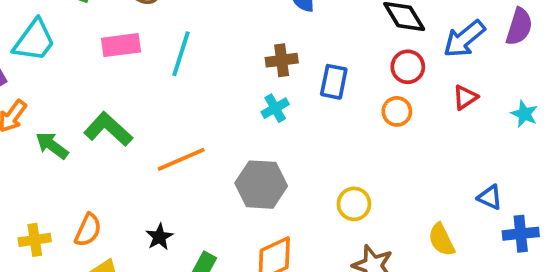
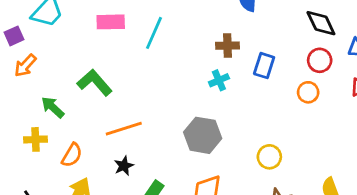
green arrow: (52, 145) -> (53, 107), moved
orange line: (181, 159) -> (124, 129), moved
yellow cross: (35, 240) -> (35, 139), moved

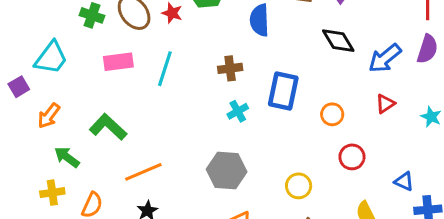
brown cross: (227, 46) -> (230, 68), moved
red circle: (320, 60) -> (352, 157), moved
orange arrow: (25, 66) -> (49, 116), moved
blue rectangle: (264, 66) -> (283, 91), size x1.4

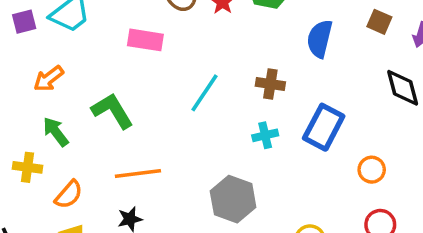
cyan line: (165, 69) -> (205, 93), moved
purple square: (19, 87) -> (24, 22), moved

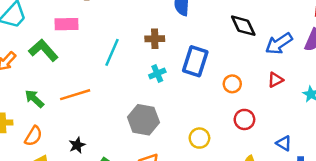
green L-shape: (112, 111) -> (43, 50), moved
green arrow: (56, 132) -> (34, 99), moved
orange line: (138, 173) -> (75, 95), moved

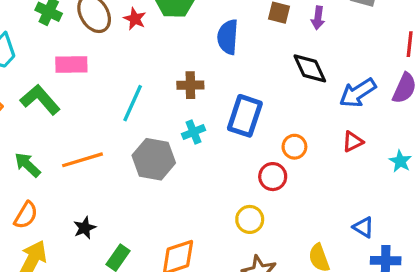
red circle: (244, 119) -> (273, 177), moved
gray hexagon: (143, 120) -> (154, 159), moved

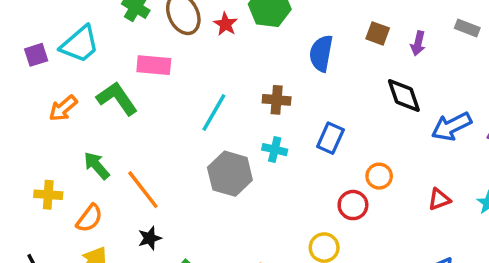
blue rectangle: (245, 116) -> (330, 138), size x0.7
cyan cross: (193, 132) -> (275, 150), turned 30
red triangle: (353, 142) -> (439, 199), moved
orange line: (82, 160) -> (143, 190), moved, turned 63

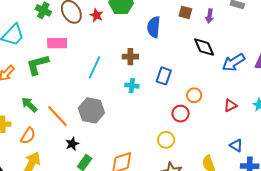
green L-shape: (117, 98) -> (37, 65), turned -65
gray hexagon: (230, 174) -> (91, 110), moved
black star: (150, 238) -> (72, 144), moved

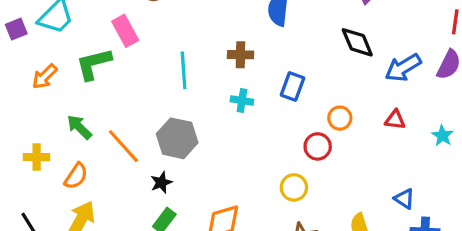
pink rectangle: (57, 43) -> (125, 31), turned 60
cyan line: (95, 67) -> (184, 70), turned -30
red triangle: (230, 106) -> (395, 120), moved, turned 32
black star: (72, 144) -> (161, 182), moved

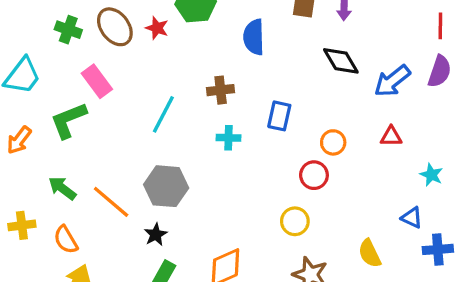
cyan line: (184, 70) -> (163, 114), turned 39
cyan star: (442, 136) -> (431, 175), moved
orange semicircle: (76, 176) -> (66, 240), turned 124

